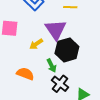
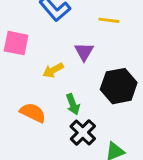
purple triangle: (56, 30) -> (84, 52), size x0.6
black hexagon: (67, 50) -> (119, 86), moved

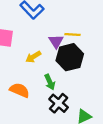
yellow line: (109, 20) -> (73, 35), moved
black hexagon: (119, 86) -> (70, 57), moved

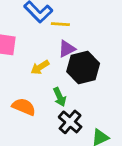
yellow line: (73, 35) -> (60, 24), moved
purple triangle: (56, 41) -> (67, 49), turned 35

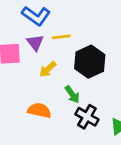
yellow line: (60, 24) -> (61, 37), moved
purple triangle: (67, 49) -> (35, 43), moved, turned -30

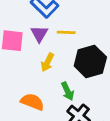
yellow arrow: (48, 69) -> (47, 62), turned -30

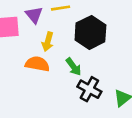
orange semicircle: (32, 102) -> (37, 64), moved

